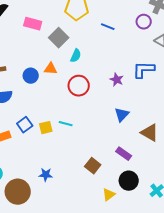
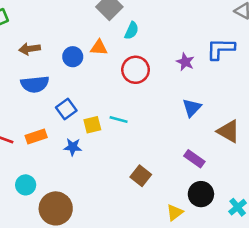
blue square: (25, 125) -> (66, 109), moved
brown square: (93, 166) -> (141, 176), moved
blue star: (46, 175) -> (73, 147), moved

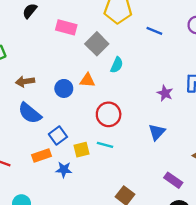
red circle: (136, 70) -> (109, 114), moved
blue semicircle: (35, 84) -> (30, 113), turned 45
blue triangle: (192, 108) -> (157, 132), moved
orange rectangle: (36, 137) -> (41, 156), moved

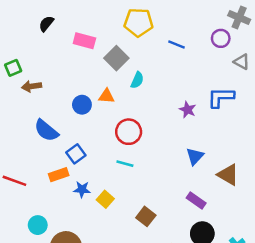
brown arrow: (25, 81) -> (32, 86), moved
blue triangle: (157, 132) -> (195, 156), moved
yellow square: (81, 150) -> (105, 199), moved, turned -35

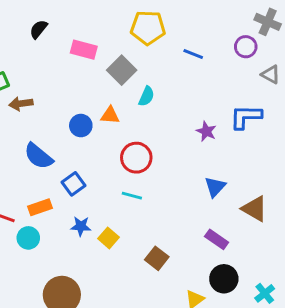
orange rectangle: (59, 175) -> (40, 207), moved
cyan circle: (38, 225) -> (28, 238), moved

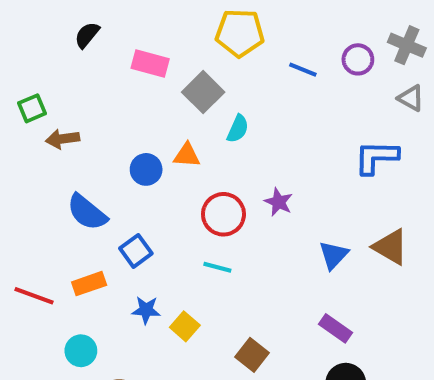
gray cross: (268, 22) -> (407, 45), moved
purple circle: (246, 47) -> (358, 59), moved
purple star: (206, 131) -> (278, 202), moved
brown triangle: (255, 209) -> (391, 247), moved
cyan circle: (28, 238) -> (81, 351), moved

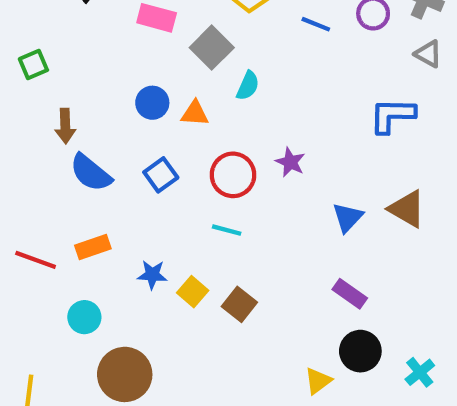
brown arrow: (63, 139) -> (65, 126), moved, turned -84
blue circle: (146, 169) -> (152, 103), moved
blue square: (136, 251) -> (161, 175), moved
brown square: (252, 355) -> (239, 304), moved

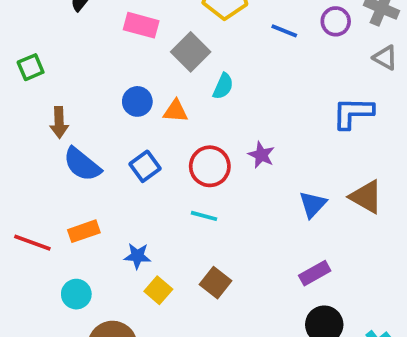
yellow square: (193, 292) -> (158, 290), moved
purple rectangle: (350, 294) -> (315, 273), turned -64

